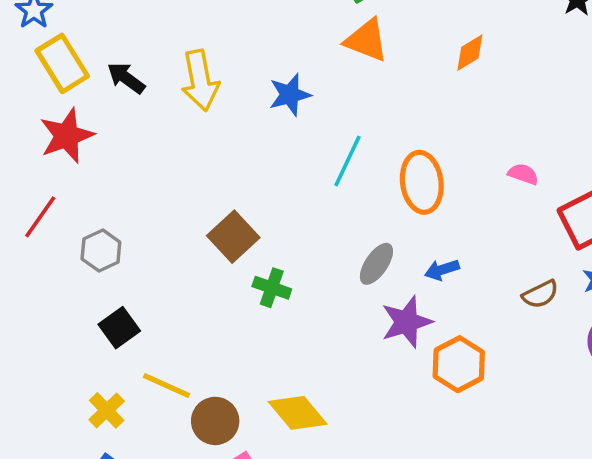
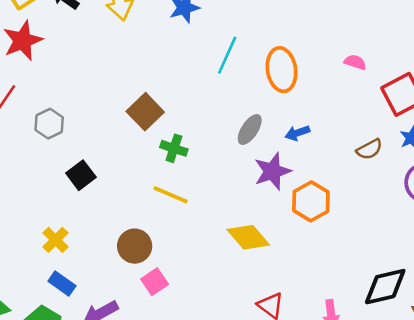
black square: (119, 328) -> (81, 175), moved
yellow line: (166, 385) -> (170, 195), moved
yellow diamond: (298, 413) -> (248, 237), moved

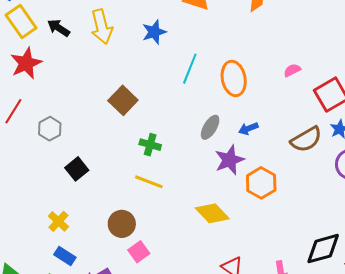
pink semicircle: (355, 62) -> (292, 70), turned -42
brown square: (145, 112) -> (123, 100), moved
brown semicircle: (369, 149) -> (306, 139), size x1.5

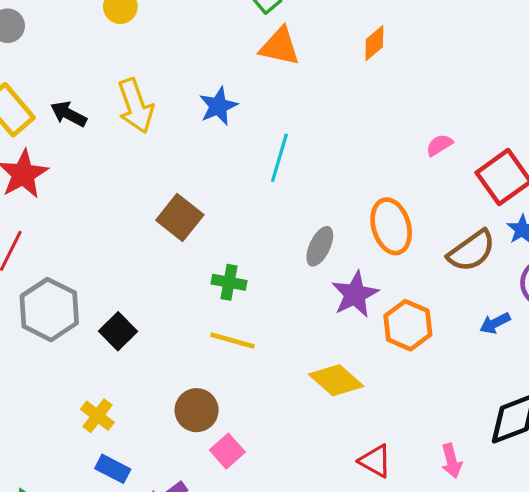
orange ellipse: (234, 78) -> (391, 226), moved
gray hexagon: (50, 129) -> (49, 310), moved, size x1.6
blue arrow: (248, 129) -> (495, 323), moved

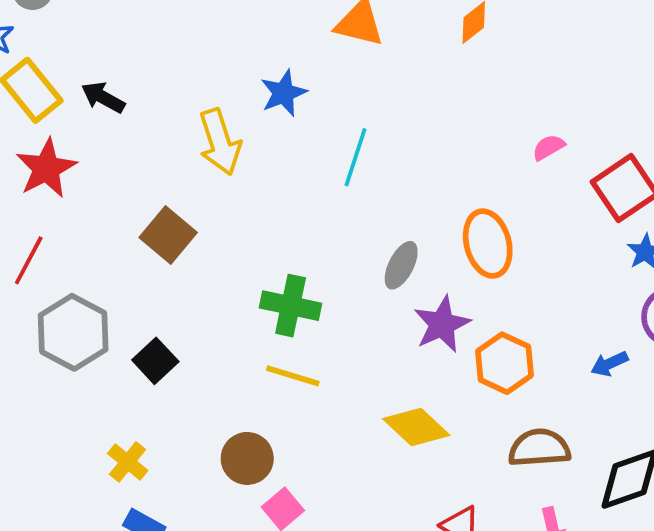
yellow arrow: (136, 106) -> (220, 142), moved
brown square: (180, 218) -> (168, 235), moved
brown semicircle: (472, 251) -> (539, 448), moved, turned -150
green cross: (229, 282) -> (291, 306), size x1.4

